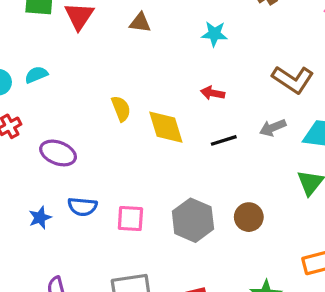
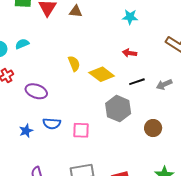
brown triangle: (140, 23) -> (76, 11), moved
yellow diamond: (166, 127) -> (102, 74), turned -35
gray arrow: (273, 128) -> (164, 84), moved
gray hexagon: (193, 220) -> (118, 109), moved

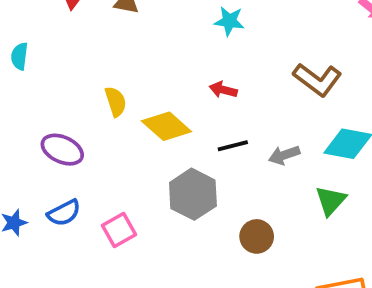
cyan semicircle: (22, 44) -> (19, 56), turned -64
purple ellipse: (36, 91) -> (62, 150), moved
blue semicircle: (52, 124) -> (64, 213), turned -36
pink square: (81, 130) -> (119, 230), turned -36

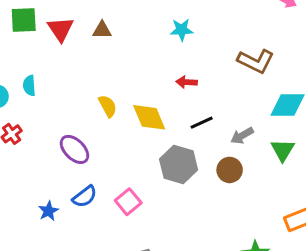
yellow diamond: (166, 126) -> (149, 117), turned 36
purple ellipse: (62, 150) -> (74, 149), turned 32
gray arrow: (284, 155) -> (242, 136), moved
brown circle: (257, 236) -> (230, 170), moved

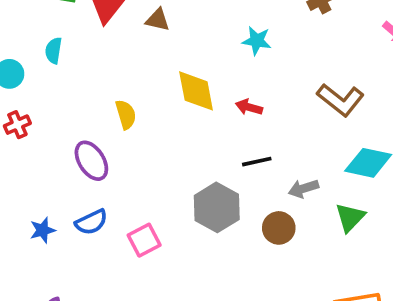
cyan semicircle: (29, 86) -> (54, 51), moved
yellow semicircle: (108, 106) -> (126, 114), moved
yellow diamond: (149, 117) -> (196, 91), moved

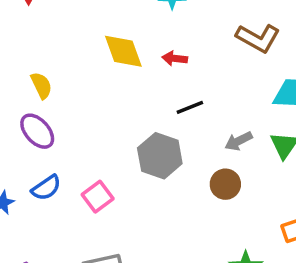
yellow semicircle: (126, 114) -> (41, 85), moved
gray arrow: (303, 189) -> (239, 141), moved
brown circle: (279, 228) -> (225, 184), moved

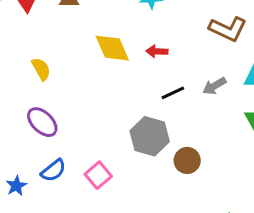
yellow semicircle: (41, 85) -> (41, 69), moved
gray arrow: (239, 141) -> (214, 86), moved
brown circle: (225, 184) -> (187, 160), moved

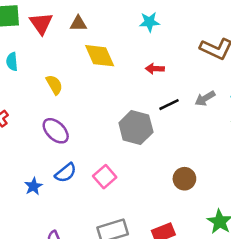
yellow diamond: (112, 48) -> (100, 56), moved
gray hexagon: (150, 136) -> (136, 128), moved
brown circle: (187, 160) -> (184, 179), moved

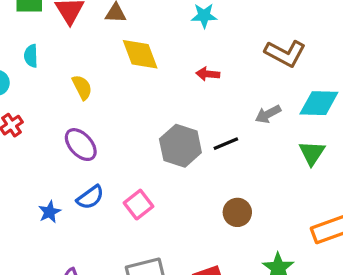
black line: (169, 105) -> (226, 144), moved

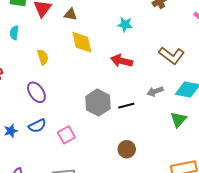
red arrow: (208, 74) -> (122, 61), size x1.5

